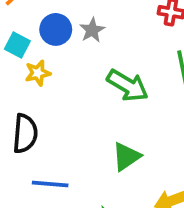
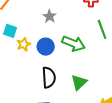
blue circle: (56, 29) -> (46, 47), moved
black semicircle: (25, 134) -> (49, 77), moved

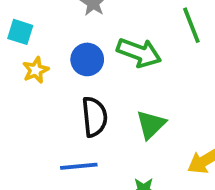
yellow star: (24, 44) -> (36, 70), moved

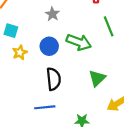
green triangle: (151, 125) -> (97, 78), moved

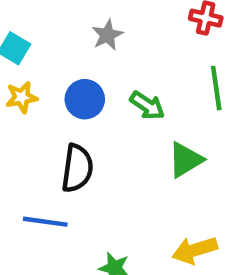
green arrow: (79, 42) -> (147, 106), size x0.7
green triangle: (97, 78) -> (185, 160), moved

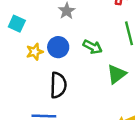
yellow star: (22, 97) -> (35, 52), moved

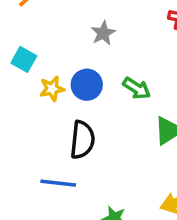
cyan square: (17, 24) -> (24, 59), moved

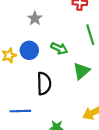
black semicircle: (82, 140) -> (44, 83), moved

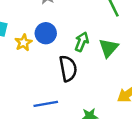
green arrow: (59, 48) -> (82, 42), moved, turned -84

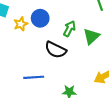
black semicircle: (68, 69) -> (56, 50), turned 120

